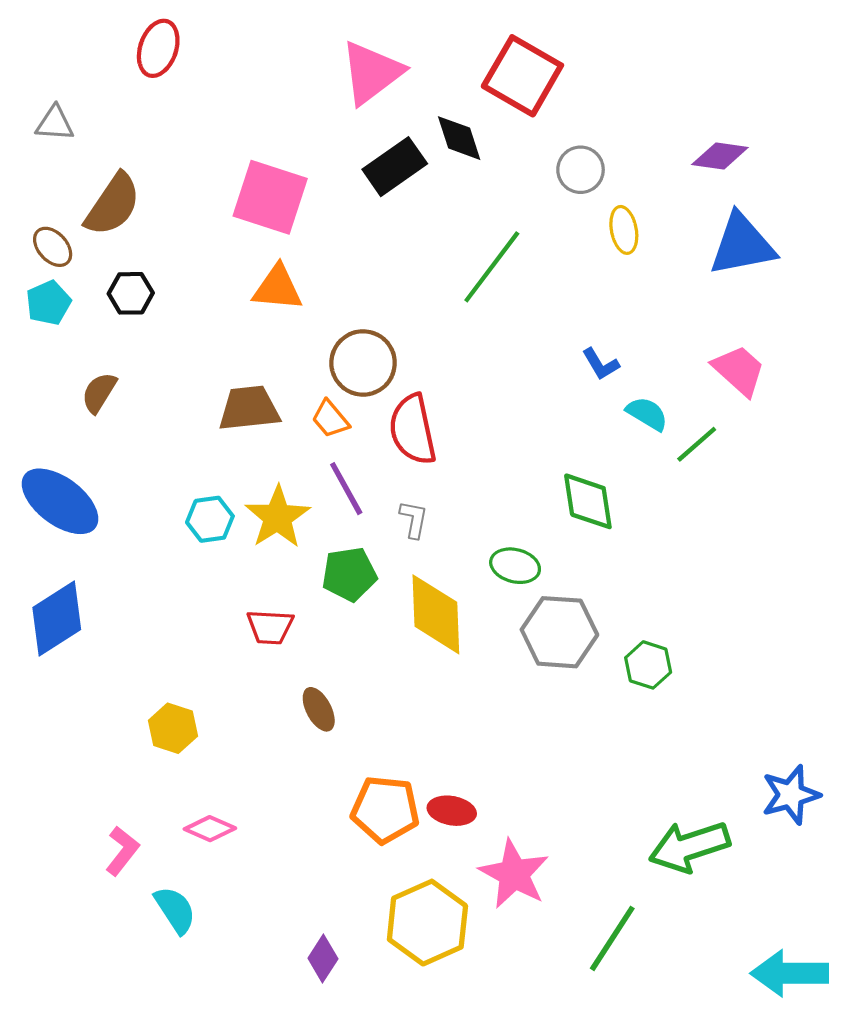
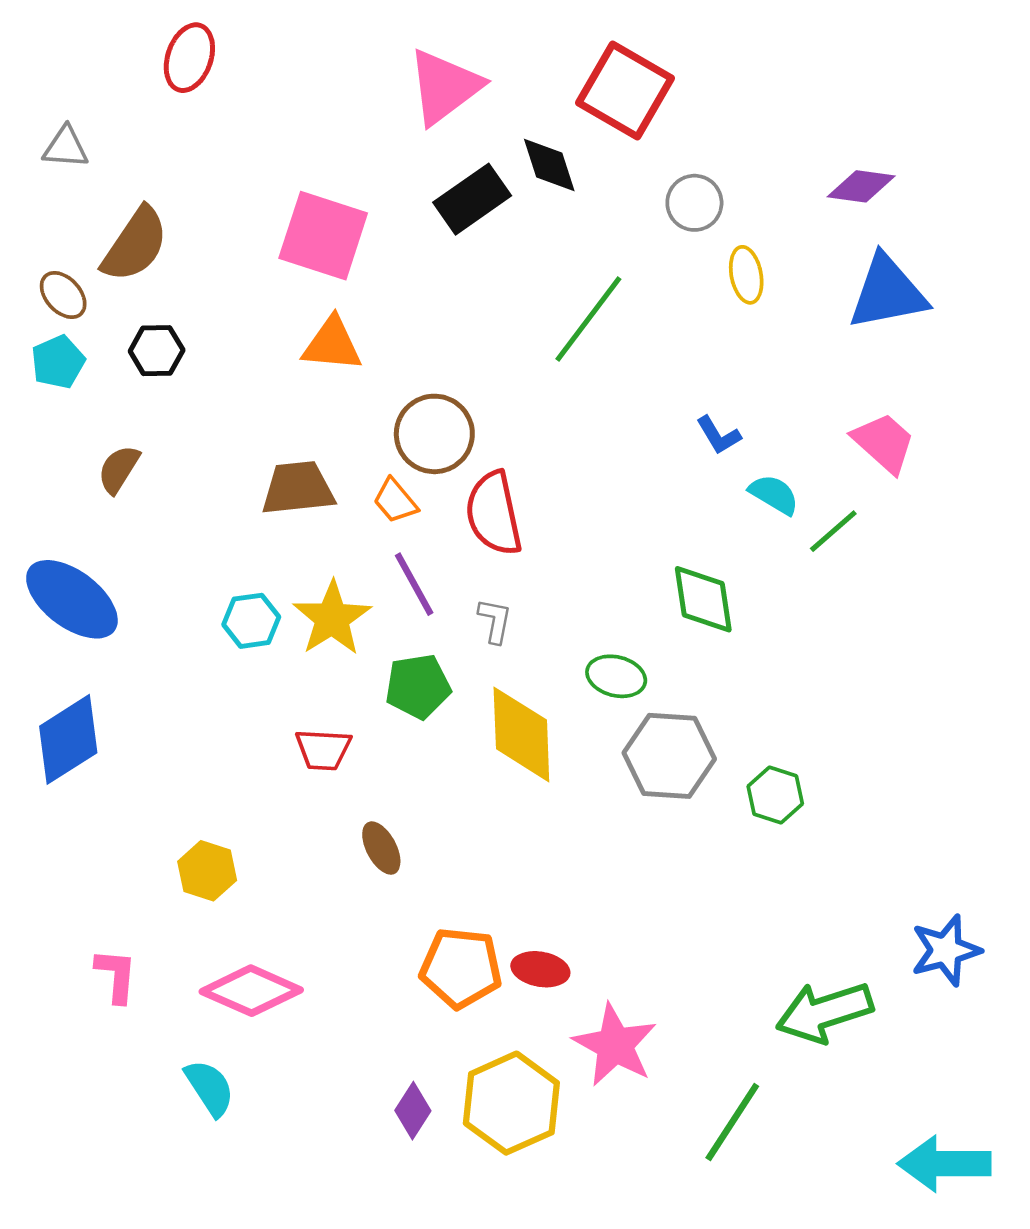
pink diamond: (210, 829) -> (251, 991), size x1.6
pink L-shape: (122, 851) -> (116, 976), moved, turned -33
purple diamond: (323, 958) -> (413, 1111), moved

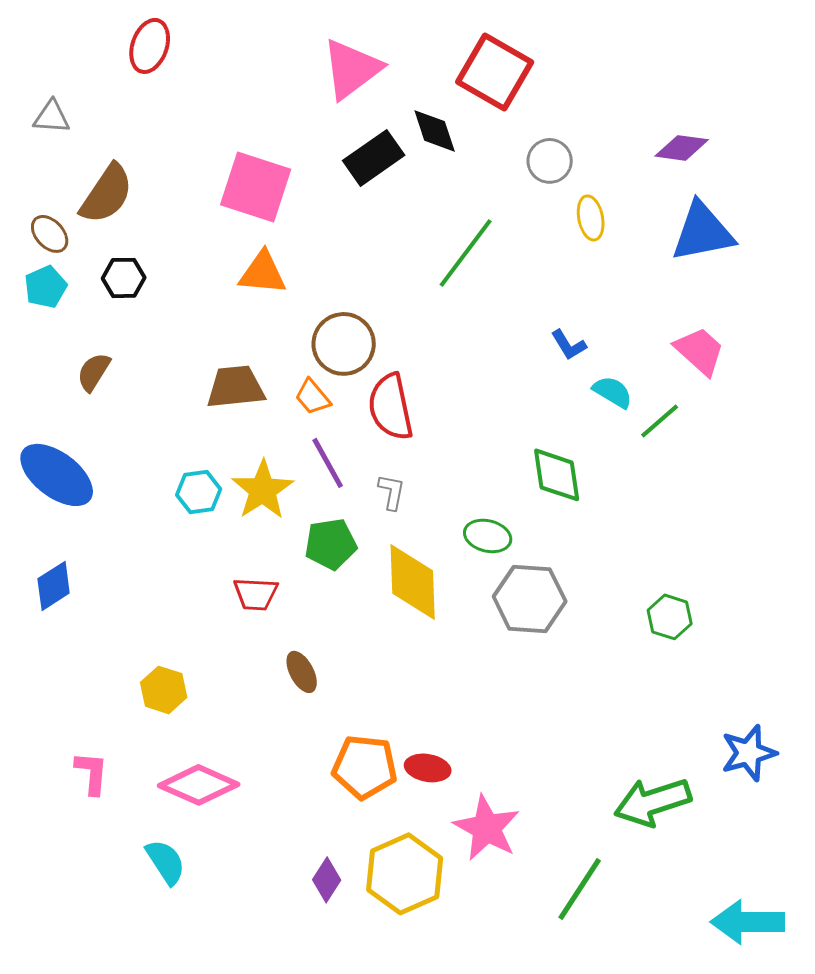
blue diamond: (68, 739) -> (54, 586), size x0.7
green hexagon: (775, 795) -> (670, 617), moved

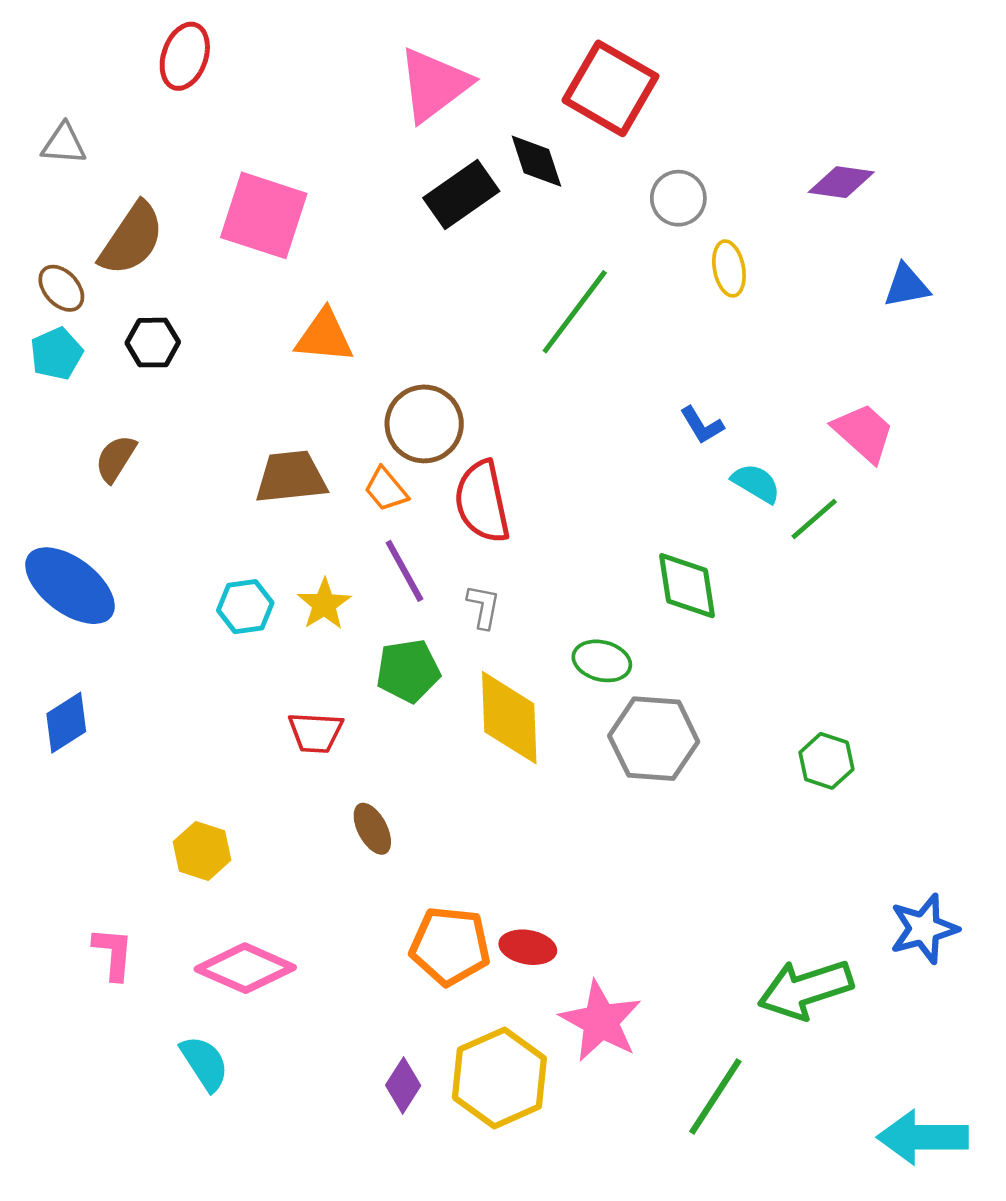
pink square: (256, 187) -> (264, 215), moved
blue triangle: (703, 232) -> (907, 286), moved, size x0.6
yellow star: (263, 490) -> (324, 604), size x0.7

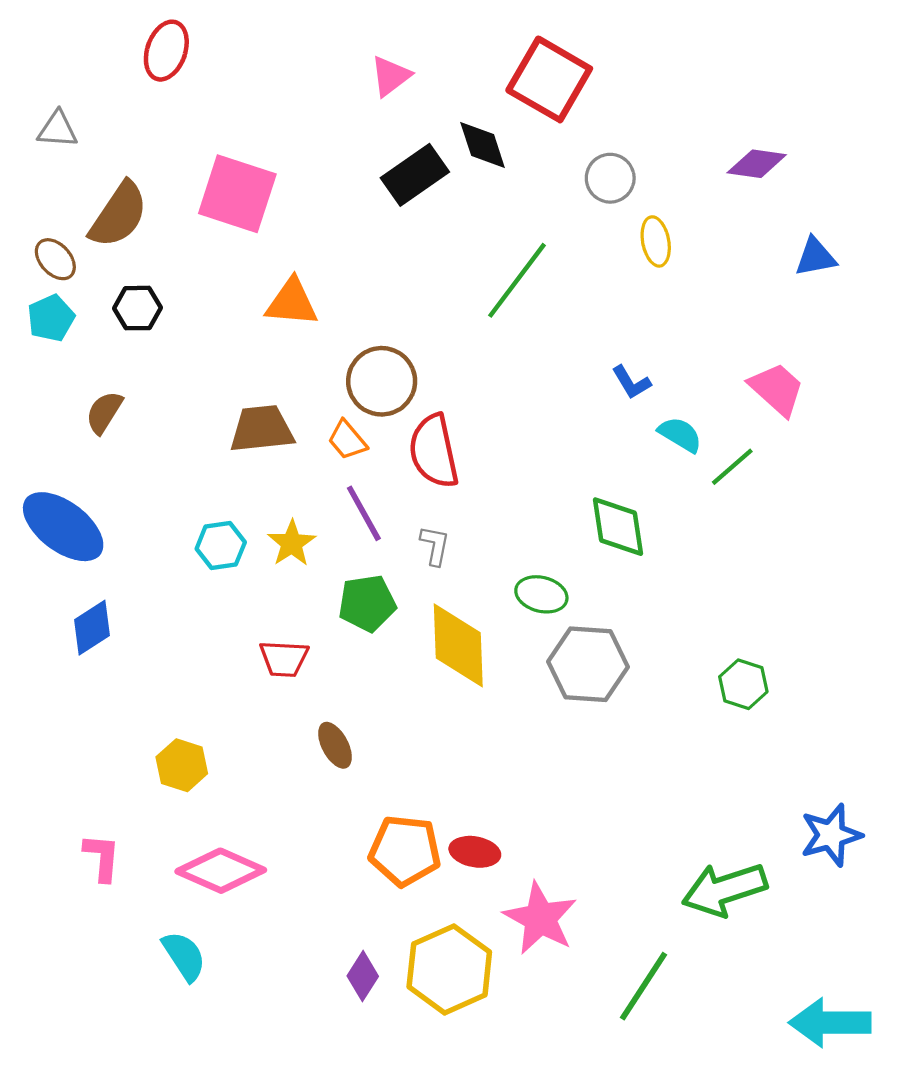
pink triangle: (434, 85) -> (390, 76), size x0.6
blue diamond: (66, 723) -> (92, 628), moved

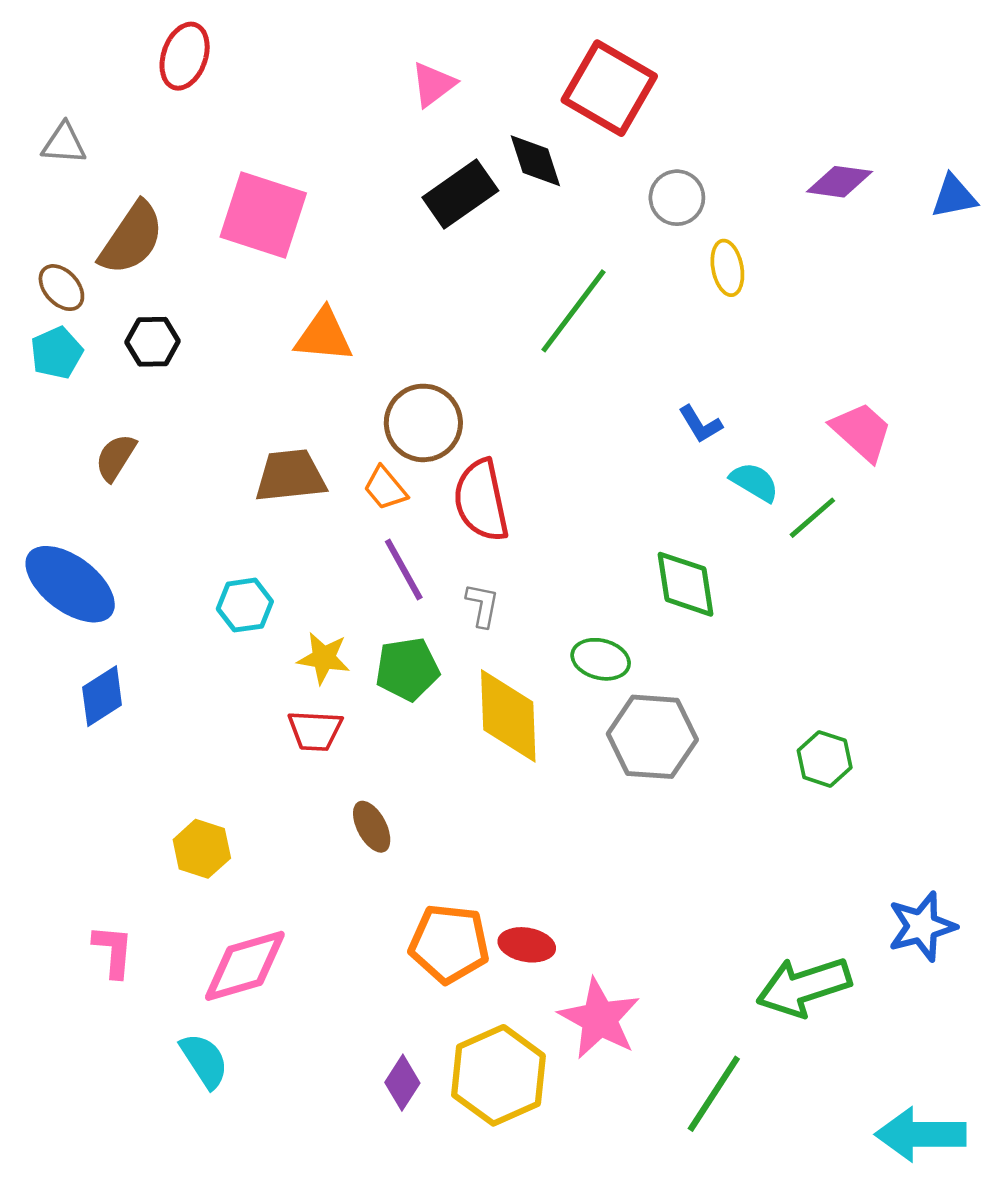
blue triangle: (815, 257) -> (954, 196), moved
yellow star: (292, 543) -> (324, 658), moved, turned -30
pink diamond: (221, 871) -> (245, 966), turned -40

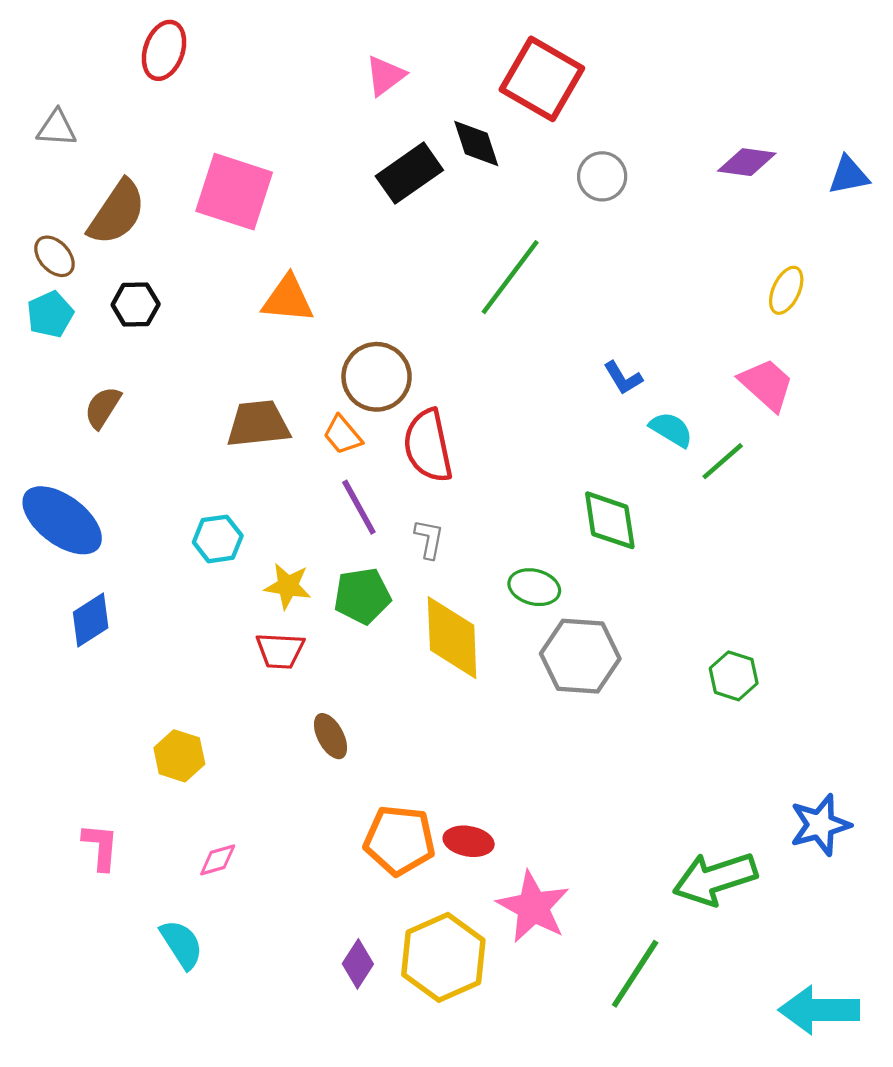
yellow ellipse: (727, 268) -> (786, 290), moved, turned 36
pink diamond: (245, 966) -> (218, 860), size x0.5

